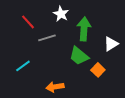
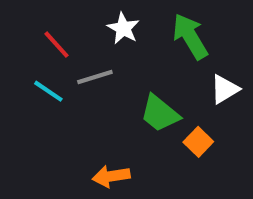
green arrow: (84, 29) -> (190, 36), moved, turned -35
cyan line: (23, 66) -> (48, 91), moved, turned 70

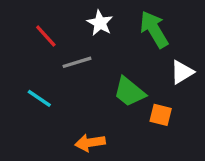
cyan line: (48, 91) -> (39, 98), moved
orange square: (198, 142) -> (161, 115), turned -30

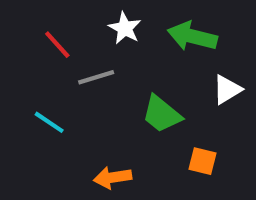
green arrow: (154, 29) -> (192, 36), turned -45
orange square: (161, 115) -> (203, 161), moved

